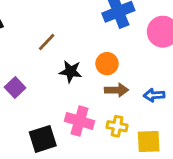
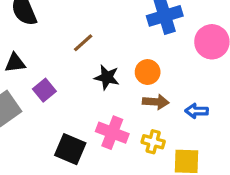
black square: (43, 139) -> (70, 149), turned 36

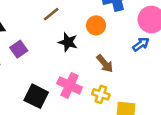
orange circle: (148, 72) -> (96, 25), moved
brown arrow: (156, 102) -> (105, 64), turned 42
blue arrow: (197, 111) -> (141, 44), moved, turned 140

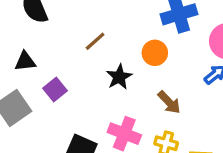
black star: (68, 42) -> (119, 77), turned 30

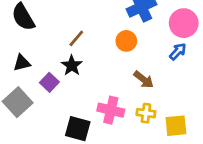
black star: (119, 77) -> (72, 65), moved

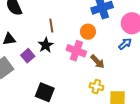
brown line: (76, 38) -> (51, 26), turned -56
pink cross: (111, 110) -> (76, 51), moved

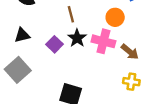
black star: (46, 45) -> (77, 38), moved
purple square: (28, 56) -> (54, 44), moved

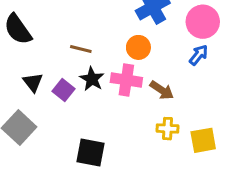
brown line: (71, 14) -> (81, 49), turned -56
black triangle: (22, 35) -> (33, 82), moved, turned -49

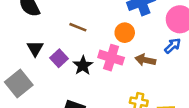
black star: (92, 79) -> (83, 65), moved
brown arrow: (162, 90) -> (145, 60), moved, turned 150

